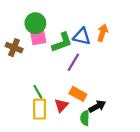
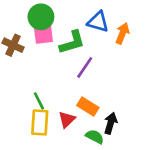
blue triangle: (82, 36) -> (98, 22), moved
black arrow: (97, 106) -> (111, 123), turned -49
green semicircle: (85, 118) -> (95, 137), turned 112

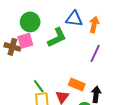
pink square: (43, 34) -> (25, 41), moved
purple line: (85, 67) -> (95, 53), moved

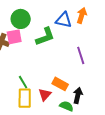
orange arrow: (94, 25) -> (82, 15), moved
purple line: (95, 53) -> (81, 55), turned -48

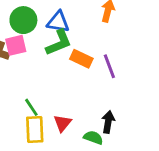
blue triangle: (64, 20) -> (58, 22), moved
orange rectangle: (60, 84) -> (81, 59), moved

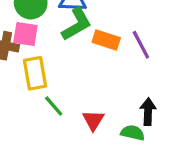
pink square: (16, 45) -> (25, 34), turned 30
yellow rectangle: (35, 129) -> (35, 73), moved

